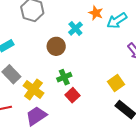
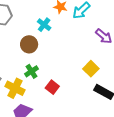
green cross: (64, 77) -> (31, 71), moved

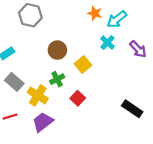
cyan cross: (44, 25) -> (107, 43), moved
yellow square: (91, 69) -> (83, 65), moved

